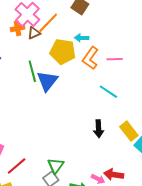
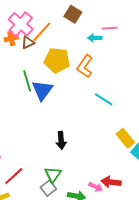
cyan arrow: (82, 38) -> (95, 38), moved
pink line: (115, 59) -> (110, 28), moved
black arrow: (99, 129) -> (61, 140), moved

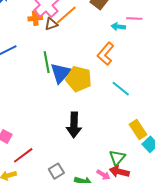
yellow pentagon: (57, 60) -> (79, 79), moved
black arrow: (61, 140) -> (74, 125), size x1.4
green triangle: (53, 175) -> (117, 158), moved

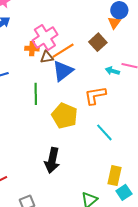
orange L-shape: (106, 54) -> (95, 95), turned 30
blue triangle: (61, 73) -> (63, 71), moved
yellow rectangle: (138, 129) -> (115, 176), turned 36

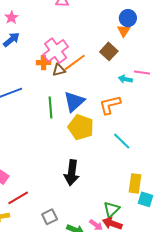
blue triangle: (63, 71) -> (74, 102), moved
cyan square: (124, 192) -> (146, 199), turned -35

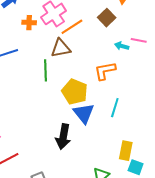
orange cross: (44, 63) -> (29, 23), moved
brown triangle: (59, 70) -> (61, 48), moved, size x1.5
blue triangle: (74, 102) -> (84, 113), moved, turned -30
cyan line: (122, 141) -> (115, 108), turned 60

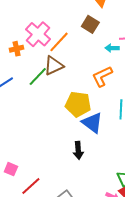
green line: (45, 70) -> (38, 77), moved, turned 60
black arrow: (63, 137) -> (78, 150), size x0.7

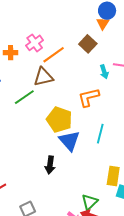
pink cross: (38, 34) -> (35, 43), size x0.7
cyan arrow: (112, 48) -> (104, 72), turned -120
green line: (38, 77) -> (24, 97), moved

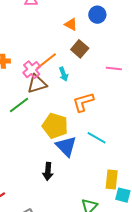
orange triangle: (103, 23) -> (71, 24), moved, turned -32
pink cross: (35, 43) -> (32, 70), moved
cyan arrow: (104, 72) -> (64, 74), moved
cyan line: (100, 134) -> (97, 138), turned -72

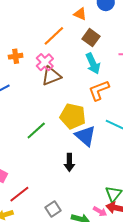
orange line: (46, 61) -> (54, 36), moved
cyan arrow: (64, 74) -> (93, 64), moved, size x1.5
green line: (19, 105) -> (36, 131), moved

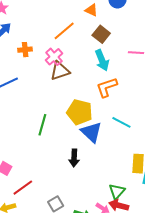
green line: (36, 131) -> (42, 125), turned -35

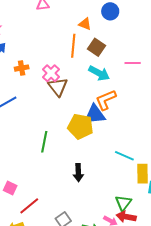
orange line: (64, 31) -> (73, 46), moved, turned -40
cyan arrow: (102, 60) -> (99, 73), turned -35
brown triangle: (60, 71) -> (58, 87), turned -45
cyan line: (121, 122) -> (124, 156), moved
blue triangle: (91, 132) -> (95, 115), moved, turned -45

